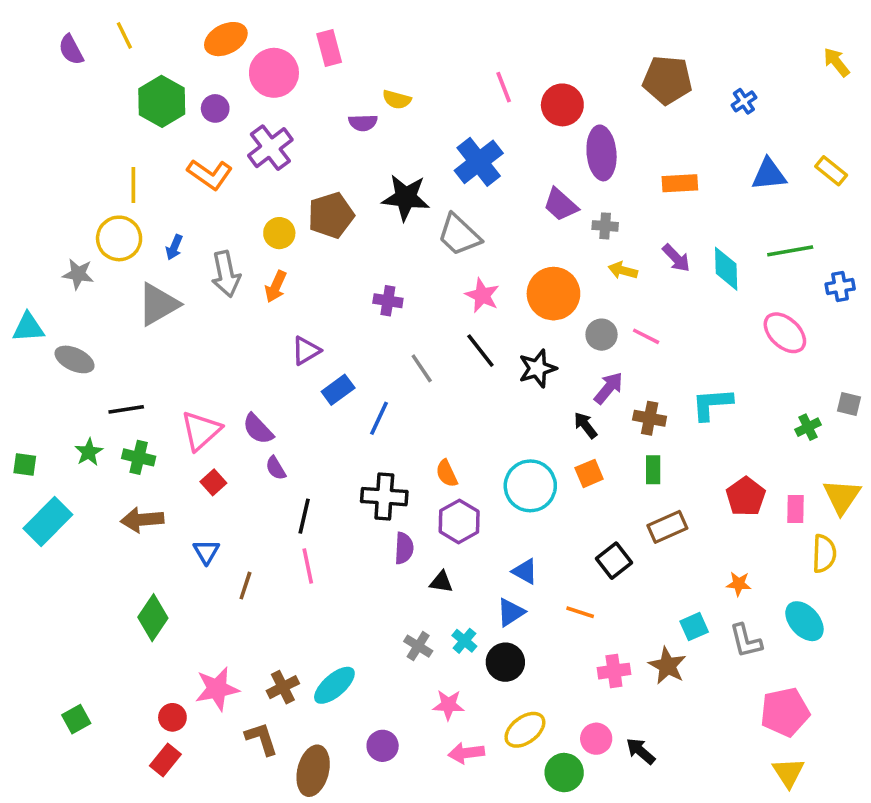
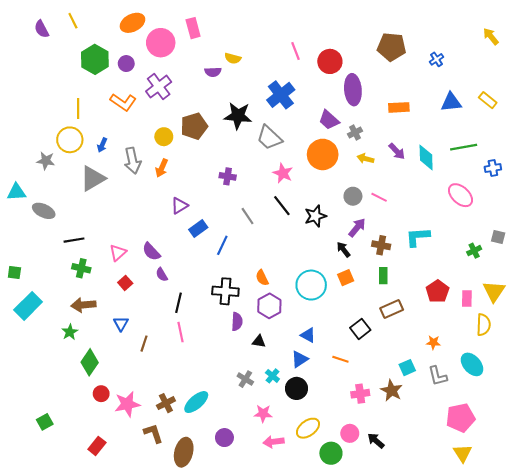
gray cross: (605, 226) -> (355, 132), turned -32
orange circle: (553, 294) -> (323, 154), moved
pink triangle: (201, 431) -> (118, 253), size x0.7
green star: (89, 452) -> (70, 332), moved
red circle: (172, 717) -> (101, 394), moved

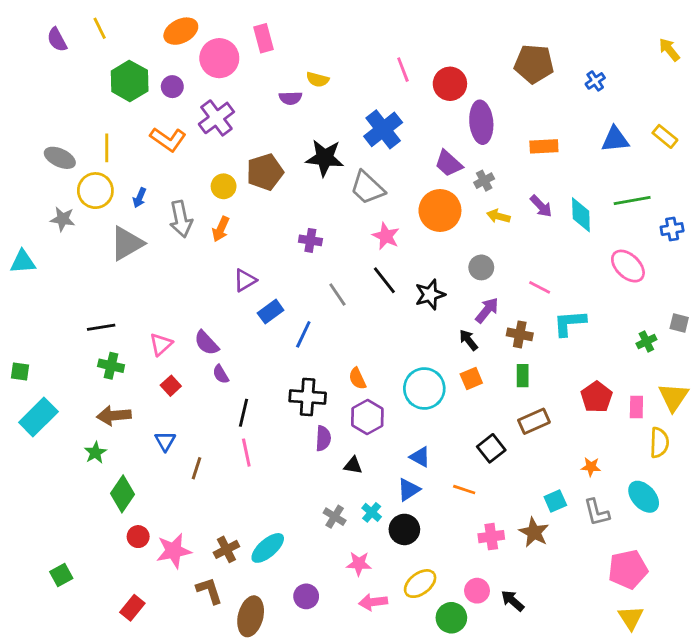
pink line: (379, 197) -> (540, 287), moved
gray ellipse: (44, 211) -> (60, 158), moved

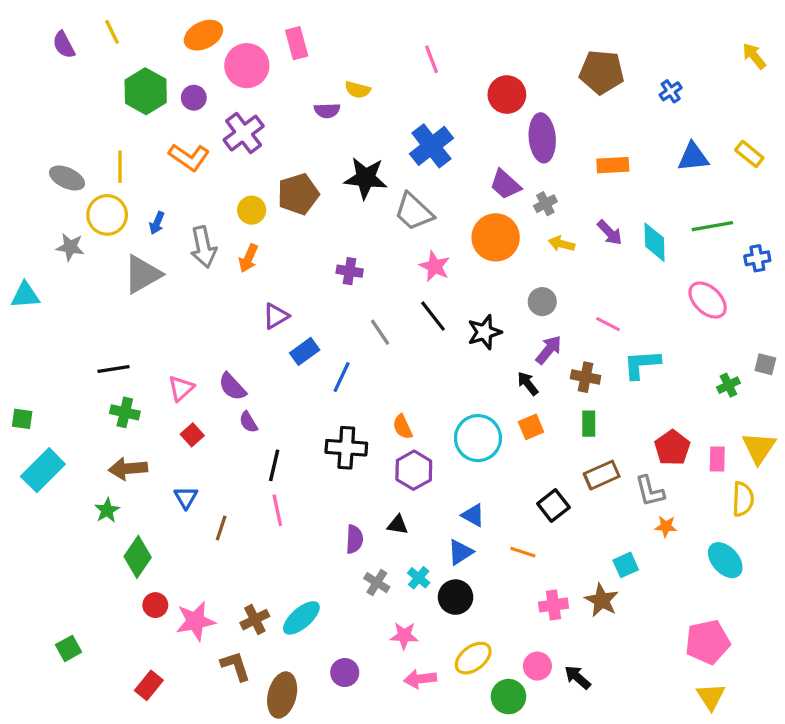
pink line: (403, 70) -> (431, 59), moved
purple semicircle: (323, 438) -> (354, 539), moved
gray L-shape: (597, 512) -> (650, 491), moved

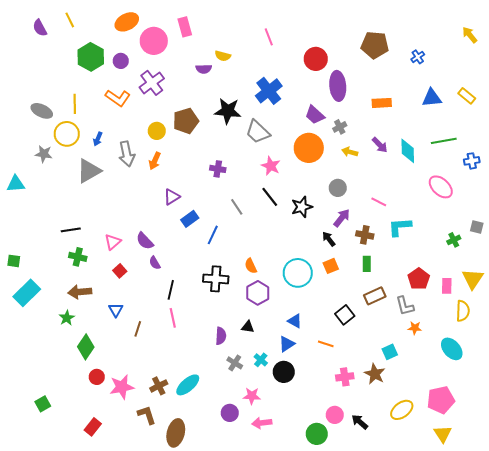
yellow ellipse: (473, 658) -> (402, 410), moved
purple circle: (345, 673) -> (230, 413), moved

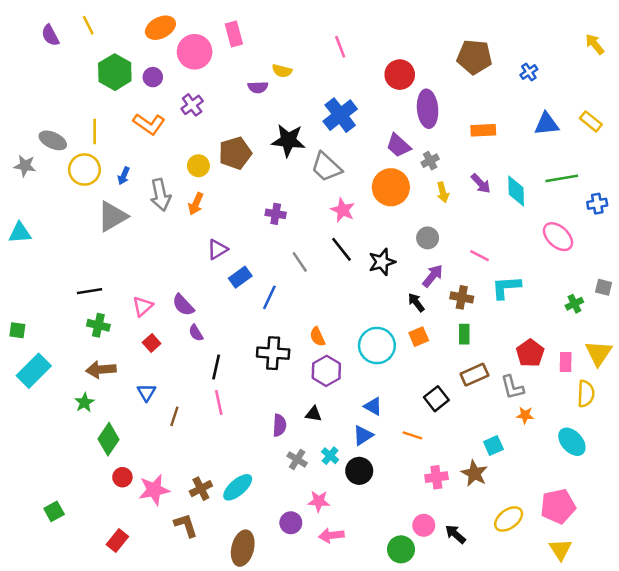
purple cross: (152, 83) -> (192, 105), size x0.7
yellow arrow: (350, 152) -> (443, 192), turned -119
gray star: (44, 154) -> (25, 166), moved
brown ellipse: (176, 433) -> (243, 548), moved

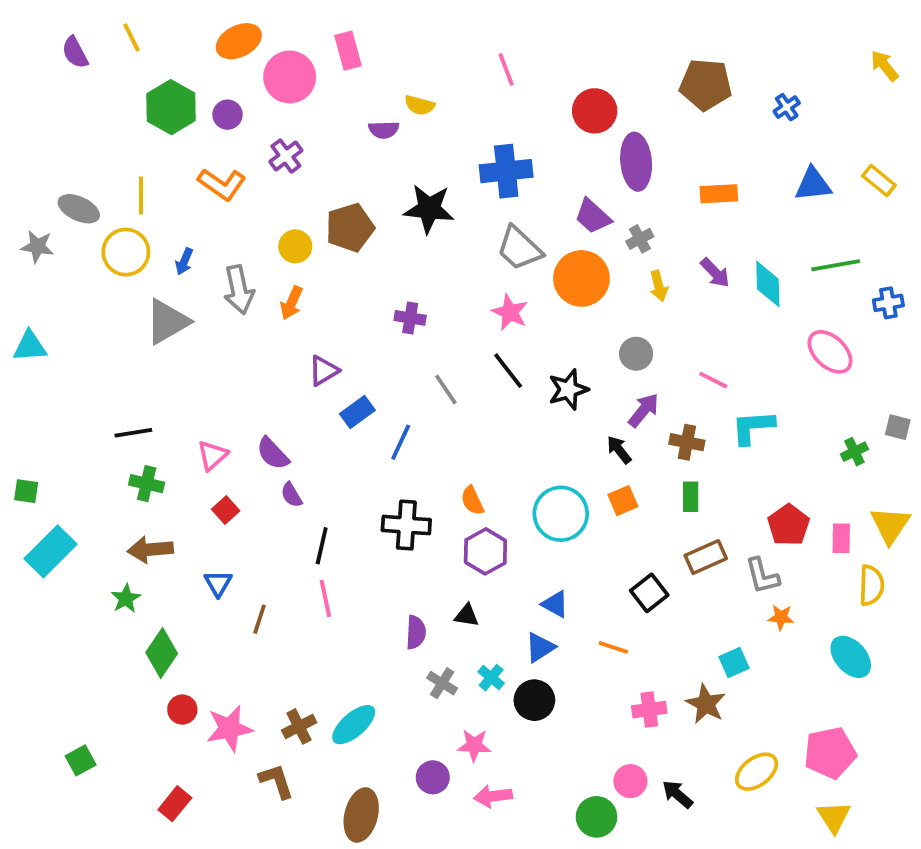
blue cross: (340, 115) -> (506, 171), turned 32
gray trapezoid: (326, 167) -> (519, 248), moved

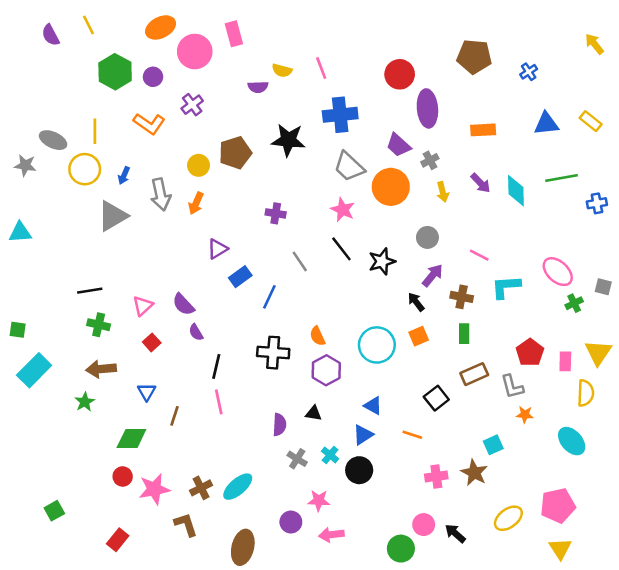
pink line: (506, 69) -> (321, 68), moved
pink ellipse: (830, 352) -> (558, 272), moved
green diamond: (162, 653) -> (131, 439), moved, turned 56

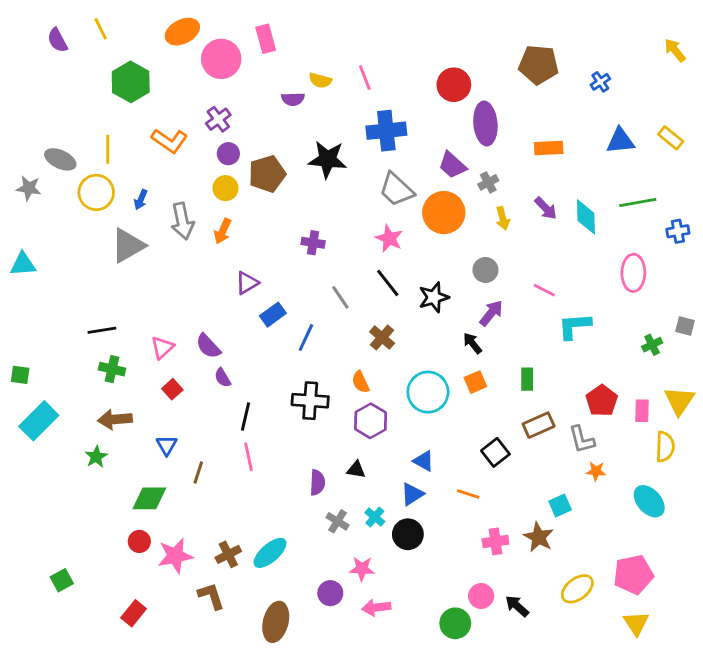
purple circle: (153, 77) -> (228, 154), moved
pink ellipse: (558, 272) -> (633, 273), moved, turned 48
brown cross: (462, 297) -> (382, 338), moved, turned 30

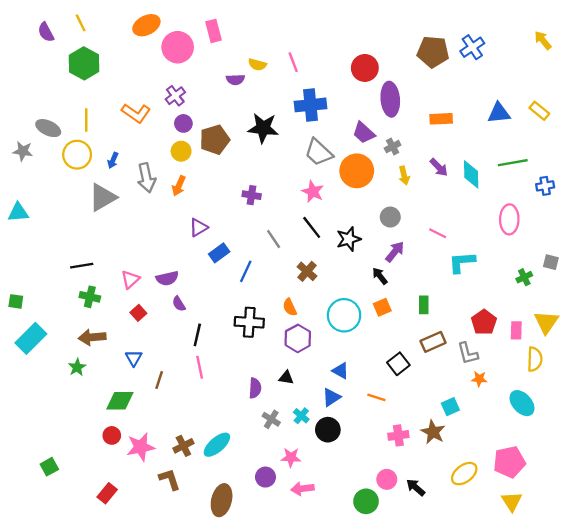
green hexagon: (131, 82) -> (84, 63), moved
blue cross: (600, 82) -> (472, 47), moved, size x1.5
purple semicircle: (208, 346) -> (167, 278), turned -60

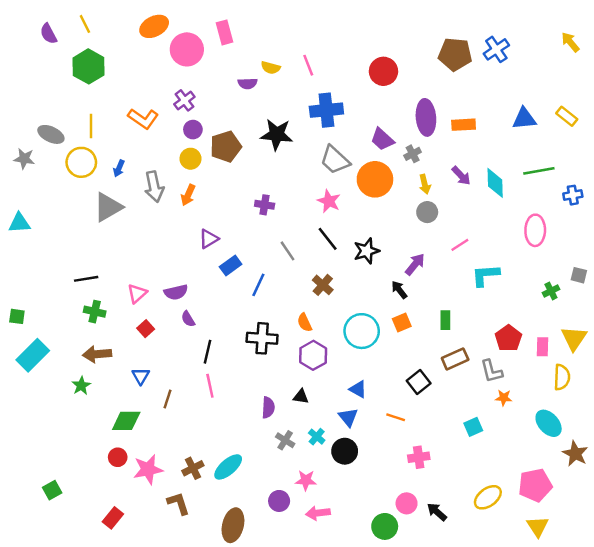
purple ellipse: (390, 99) -> (426, 117), moved
gray circle: (390, 217) -> (427, 212), moved
pink line: (438, 233) -> (460, 245), turned -60
blue triangle: (331, 397) -> (348, 417), turned -36
brown star: (433, 432) -> (575, 454), moved

